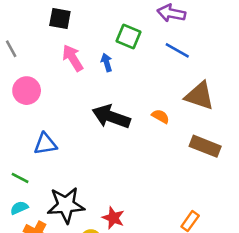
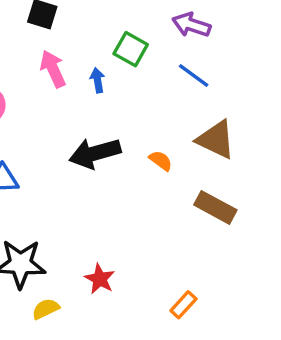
black arrow: (111, 117) -> (95, 153), turned -42
red star: (113, 218) -> (100, 279), moved

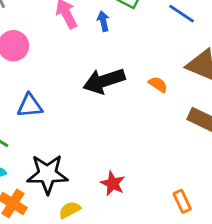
orange rectangle: (183, 305) -> (182, 201), turned -65

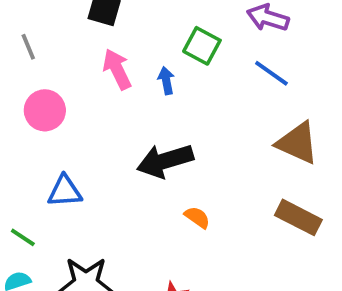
orange semicircle: (158, 84) -> (197, 217), moved

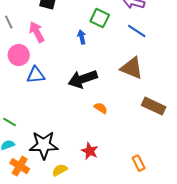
pink arrow: (117, 69) -> (37, 32), moved
brown triangle: (297, 143) -> (132, 68), moved
blue triangle: (65, 191) -> (36, 75), moved

